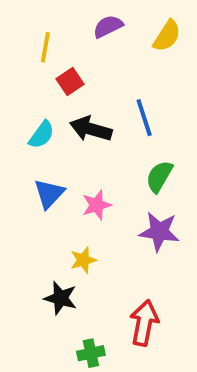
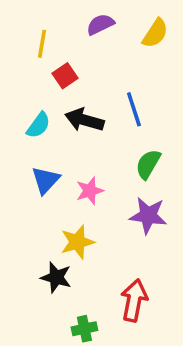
yellow star: (83, 260) -> (77, 242), size x1.4

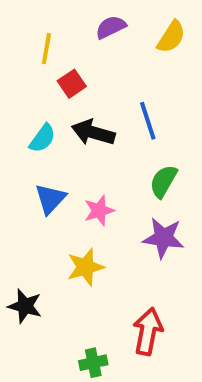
black star: (56, 277) -> (25, 306), moved

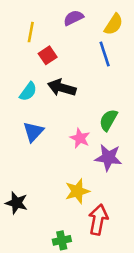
blue line: (148, 121) -> (105, 54), moved
pink star: (99, 211) -> (80, 138), moved, turned -30
yellow star: (85, 267) -> (77, 191), moved

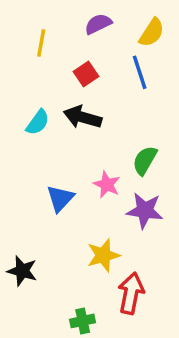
red square: (48, 55) -> (86, 74), moved
blue triangle: (33, 132) -> (60, 198), moved

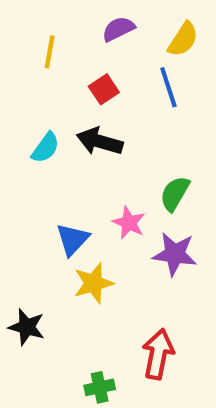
yellow star: (103, 255) -> (93, 283), moved

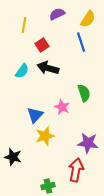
red square: (104, 89) -> (42, 45), moved
green semicircle: (175, 194) -> (84, 93), turned 132
purple star: (175, 254) -> (88, 143), moved

